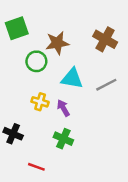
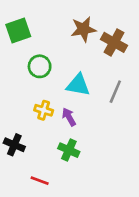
brown star: (57, 43) -> (83, 29), moved
gray line: (106, 85) -> (115, 92), turned -40

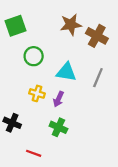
purple arrow: (69, 117) -> (58, 99), turned -126

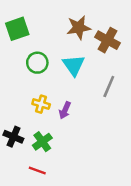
cyan triangle: (66, 72) -> (74, 65), moved, turned 45
green cross: (58, 127) -> (42, 142), moved, turned 30

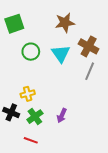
brown cross: (108, 40) -> (89, 46), moved
yellow cross: (41, 104) -> (28, 94), moved, turned -32
purple arrow: (65, 110) -> (62, 116), moved

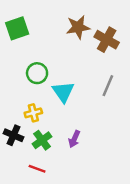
brown cross: (89, 46) -> (107, 40), moved
green circle: (31, 52) -> (37, 73), moved
cyan triangle: (61, 54) -> (63, 92), moved

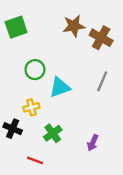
cyan triangle: (63, 92) -> (60, 87), turned 45
purple arrow: (74, 139) -> (93, 143), moved
green cross: (42, 140) -> (53, 133), moved

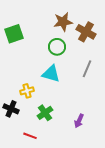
green square: (16, 27) -> (14, 34), moved
green circle: (35, 70) -> (57, 47), moved
cyan triangle: (60, 87) -> (51, 74), turned 36

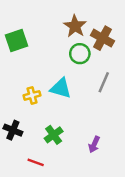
brown star: (63, 22) -> (75, 26), turned -30
green circle: (57, 47) -> (80, 54), moved
yellow cross: (27, 91) -> (32, 95), moved

